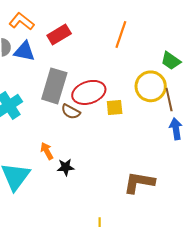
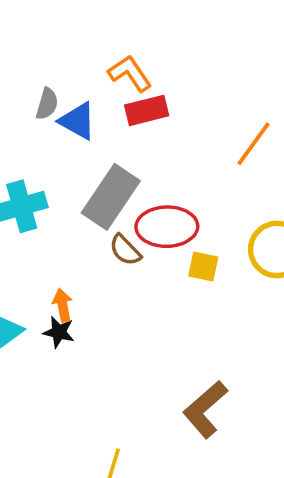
orange L-shape: (21, 21) -> (130, 73), moved
black star: (66, 167) -> (59, 332), moved
brown L-shape: (139, 182) -> (205, 409), turned -68

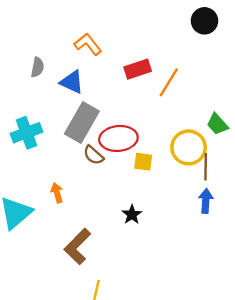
red rectangle: (147, 110) -> (138, 69), moved
blue triangle: (78, 121) -> (72, 82), moved
black star: (59, 332) -> (132, 215), moved, turned 30
brown L-shape: (205, 409) -> (77, 246), moved

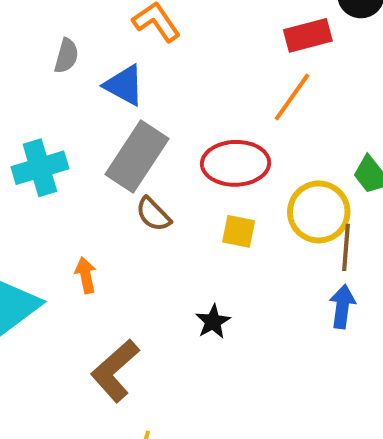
red rectangle: (138, 69) -> (308, 35), moved
red ellipse: (118, 138) -> (236, 163), moved

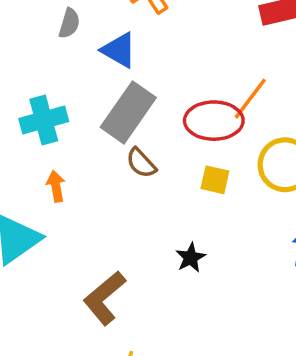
orange line: (292, 97) -> (250, 99), moved
orange arrow: (86, 275) -> (56, 186), moved

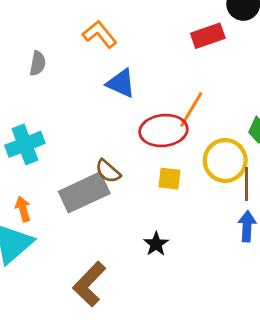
blue triangle: (119, 50) -> (121, 83), moved
gray rectangle: (128, 112) -> (84, 192), moved, turned 36
orange arrow: (56, 186) -> (23, 209), moved

